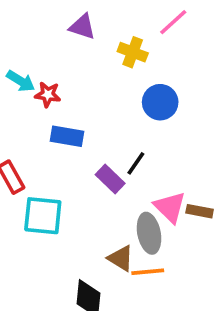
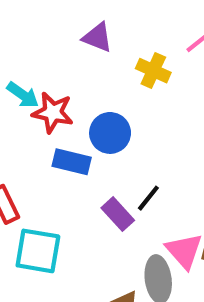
red star: (48, 94) -> (53, 112), size x1.4
blue circle: (160, 102) -> (110, 133), moved

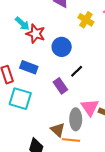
blue rectangle: (72, 162) -> (29, 67), moved
black line: (148, 198) -> (77, 71), moved

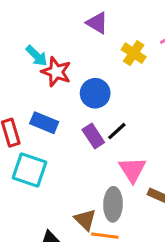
purple rectangle: (60, 86) -> (93, 136), moved
pink triangle: (90, 107) -> (132, 170), moved

